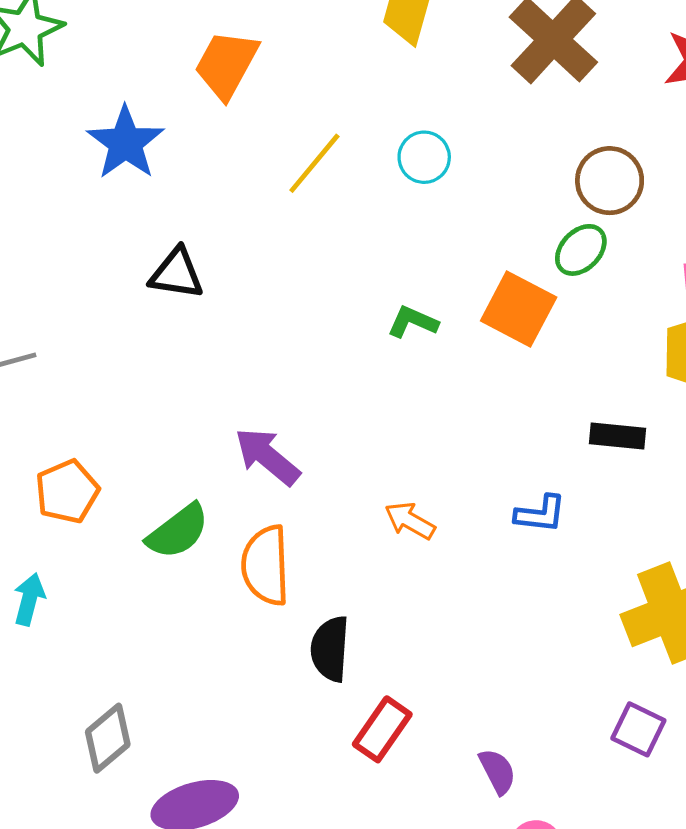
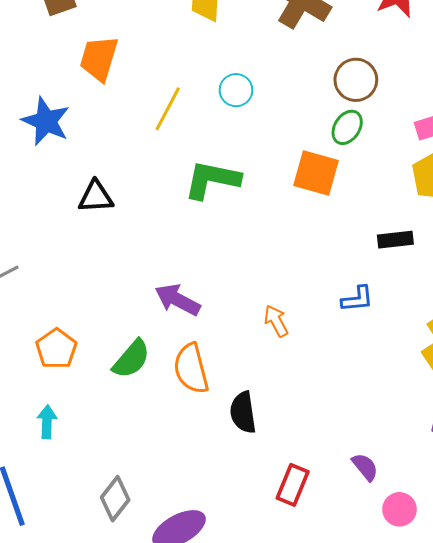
green L-shape: (413, 322) -> (212, 180), moved, size x1.8
orange arrow: (410, 521) -> (276, 321), turned 44
red rectangle: (382, 729) -> (293, 485), moved

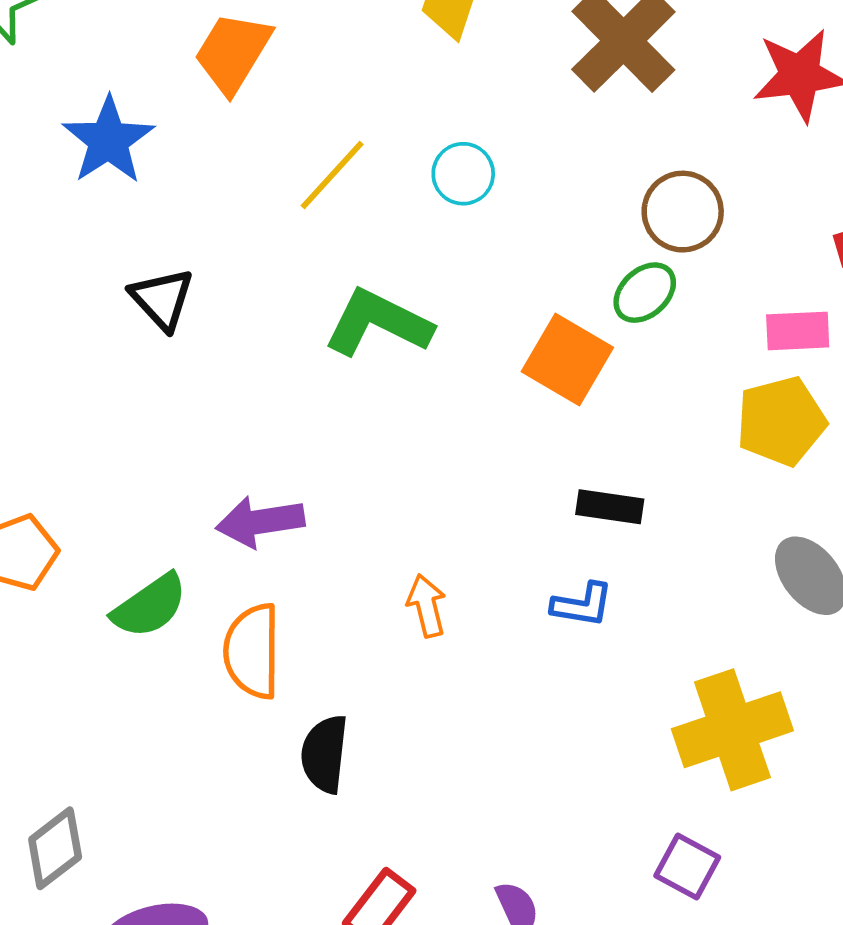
black triangle: (96, 197) -> (162, 299), turned 36
black rectangle: (395, 240) -> (610, 507), moved
purple arrow: (178, 300) -> (260, 522), turned -51

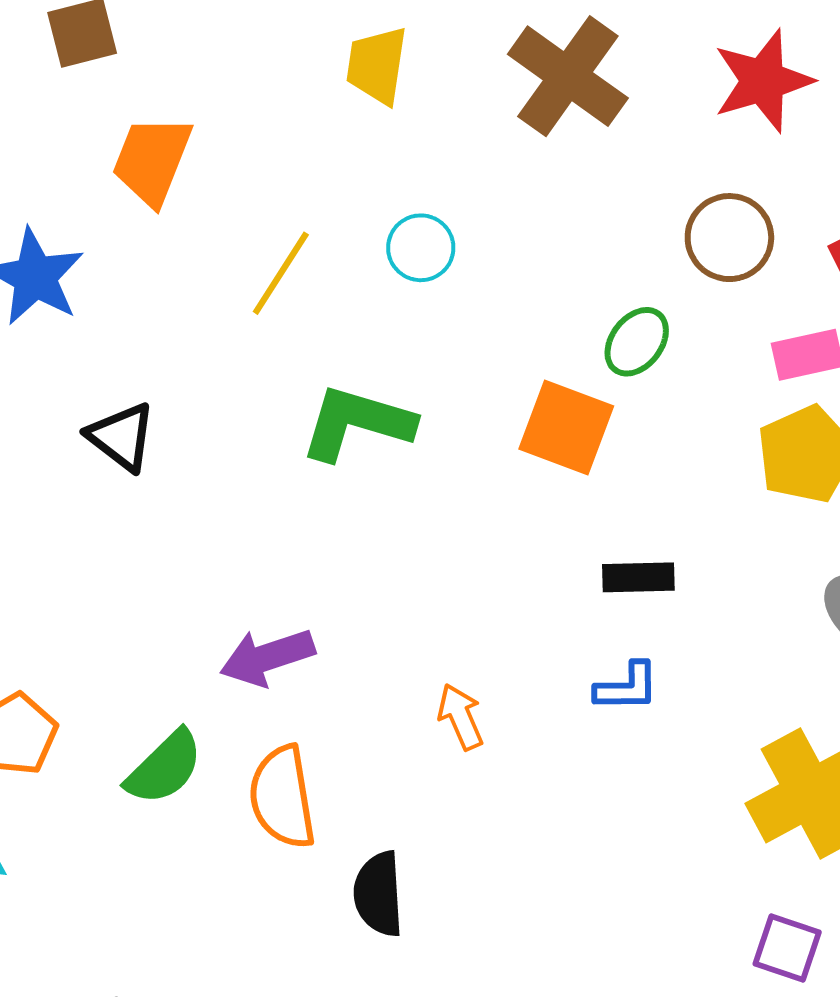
brown circle: (683, 212) -> (729, 238), moved

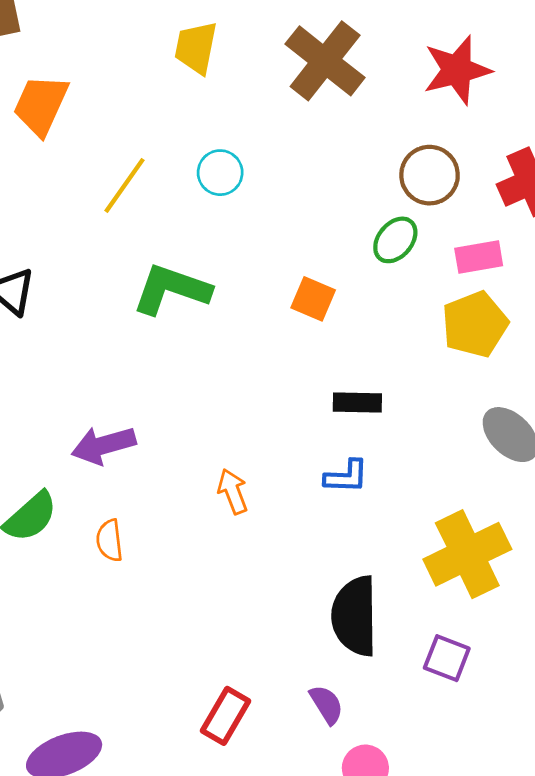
green ellipse: (637, 342) -> (395, 240), moved
orange square: (566, 428) -> (313, 299), size x0.7
orange semicircle: (282, 797) -> (110, 540), size x0.6
black semicircle: (379, 894) -> (355, 616), moved, size x1.4

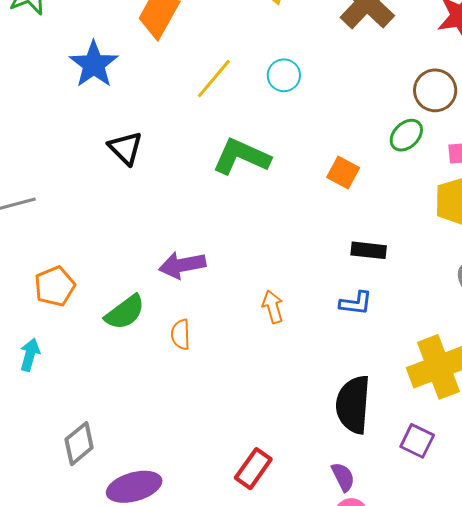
purple semicircle: (326, 705) -> (343, 477), moved

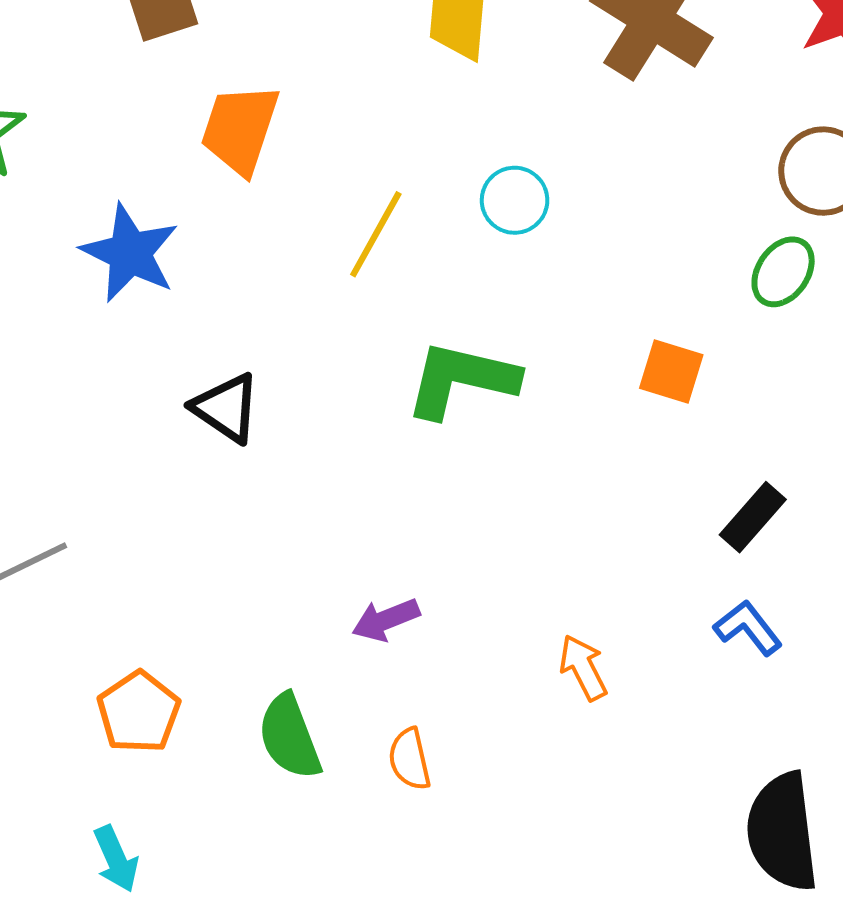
black rectangle: (369, 250) -> (753, 517), turned -44
purple arrow: (182, 265) -> (386, 620), size x0.7
blue L-shape: (356, 303) -> (748, 628), turned -124
green semicircle: (125, 312) -> (290, 737), turned 117
cyan arrow: (30, 355) -> (116, 859), turned 152

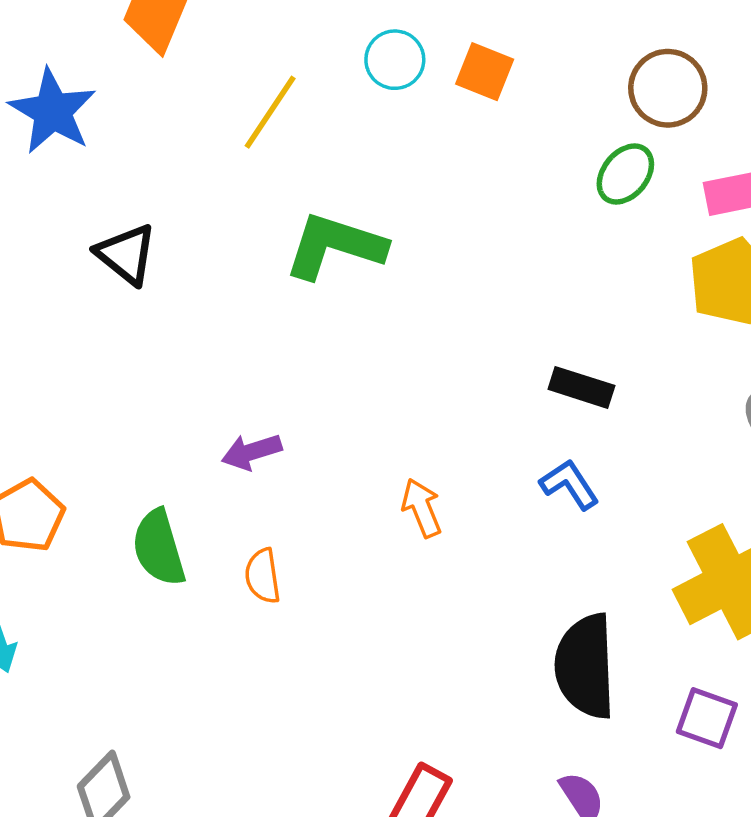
cyan circle: (515, 200) -> (395, 60), moved
orange square: (671, 371) -> (485, 72), moved
black rectangle: (753, 517) -> (581, 387), turned 62

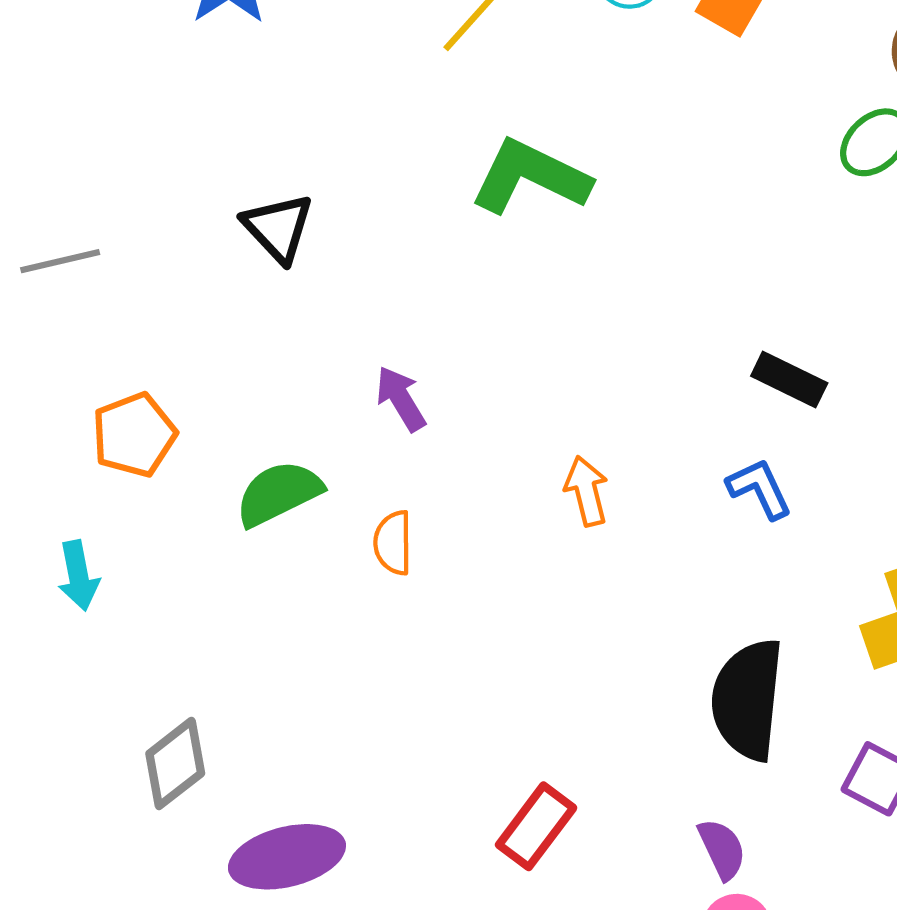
black triangle: (126, 254) -> (278, 228), moved
purple arrow: (252, 452) -> (401, 399), turned 68
green semicircle: (159, 548) -> (279, 493), turned 72

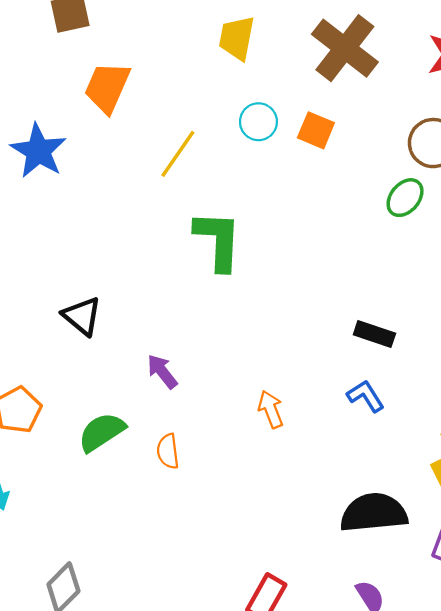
green L-shape: (530, 177) -> (218, 240), turned 74
black triangle: (278, 228) -> (82, 316), moved
black semicircle: (748, 699) -> (374, 513), turned 86

